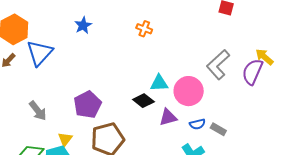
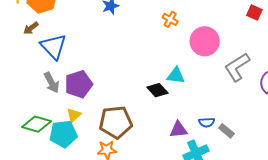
blue triangle: (40, 53) -> (53, 47), moved, turned -36
pink circle: (189, 91) -> (205, 41), moved
purple pentagon: (87, 105) -> (79, 84), moved
purple triangle: (168, 117) -> (178, 130), moved

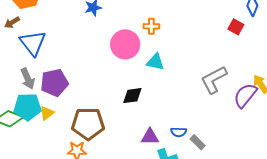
orange cross: (170, 19) -> (151, 26), turned -35
pink circle: (205, 41) -> (125, 44), moved
cyan triangle: (176, 76) -> (155, 62), moved
black diamond: (157, 90) -> (132, 96), turned -60
cyan pentagon: (63, 134) -> (28, 107), moved

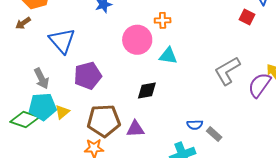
blue triangle: (33, 43) -> (62, 41), moved
purple pentagon: (54, 83) -> (88, 76), moved
purple triangle: (150, 137) -> (135, 129), moved

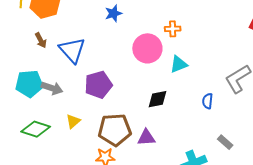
brown arrow: (23, 23) -> (41, 40), moved, turned -84
cyan triangle: (168, 56) -> (179, 64), turned -30
gray arrow: (41, 78) -> (52, 88), turned -45
cyan pentagon: (43, 107) -> (29, 84), moved
blue semicircle: (195, 125) -> (208, 101), moved, turned 98

